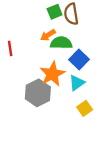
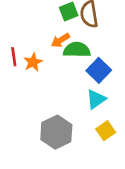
orange star: (52, 74) -> (33, 62), moved, size x0.6
gray hexagon: (38, 93) -> (56, 132), moved

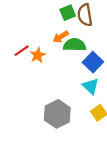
red line: (14, 57) -> (22, 51), turned 63
cyan triangle: (96, 99) -> (91, 86), turned -42

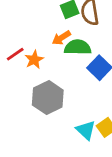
cyan triangle: (91, 86) -> (86, 130), moved
gray hexagon: (57, 114) -> (48, 98), moved

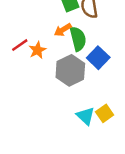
green semicircle: (78, 47) -> (78, 39), turned 75
gray hexagon: (48, 98) -> (70, 70), moved

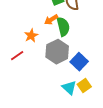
red line: (20, 45) -> (17, 56), moved
blue square: (98, 58) -> (79, 62), moved

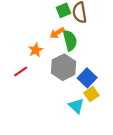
yellow square: (84, 86) -> (91, 94), moved

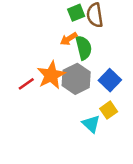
orange star: (36, 50) -> (51, 75), moved, size x1.6
blue square: (87, 78) -> (110, 80), moved

